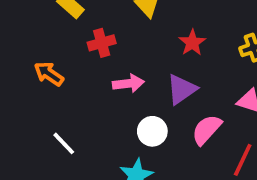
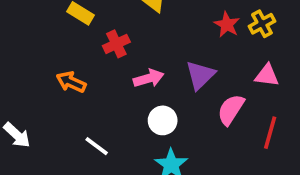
red star: (192, 43) -> (227, 25), moved
white circle: (152, 131) -> (163, 120), moved

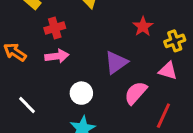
yellow cross: (262, 24) -> (175, 41), moved
pink arrow: (149, 78) -> (57, 56), moved

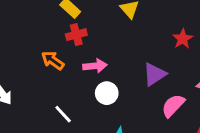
red cross: (55, 28) -> (76, 35), moved
white circle: (81, 93) -> (107, 93), moved

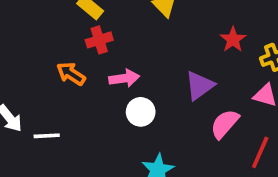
white line: (63, 114) -> (47, 136), moved, turned -48

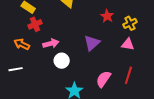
pink semicircle: (225, 124) -> (103, 79), moved
white line: (47, 136) -> (16, 69), moved

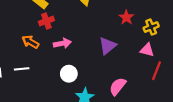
white circle: (62, 61) -> (69, 74), moved
red line: (128, 75) -> (157, 71), moved

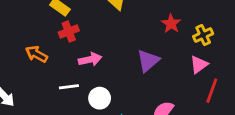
orange arrow: (30, 42) -> (36, 54), moved
pink triangle: (147, 50) -> (199, 65), turned -48
white line: (22, 69) -> (69, 87), moved

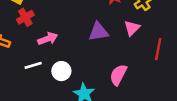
purple triangle: (148, 61) -> (99, 32), turned 40
pink triangle: (199, 65) -> (132, 28), moved

